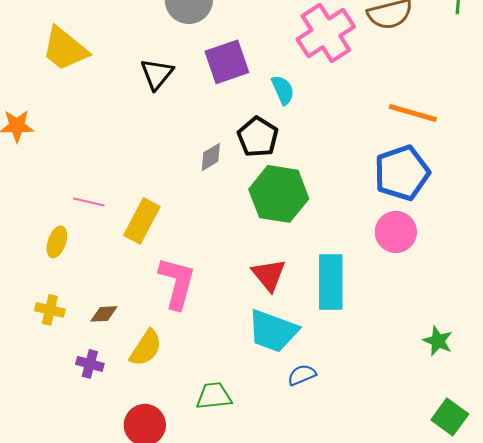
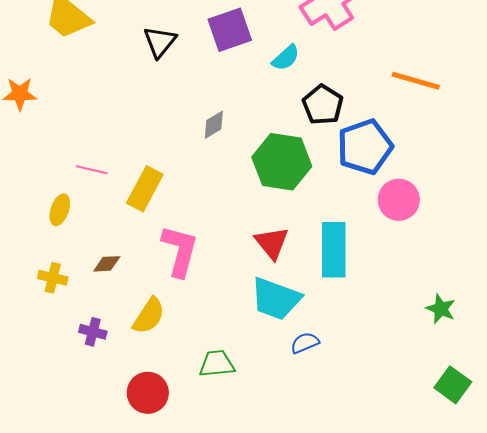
cyan semicircle: (283, 90) -> (286, 58), turned 72
black pentagon: (258, 137) -> (323, 105), moved
blue pentagon: (402, 173) -> (365, 147), moved
brown diamond: (104, 314) -> (107, 264), moved

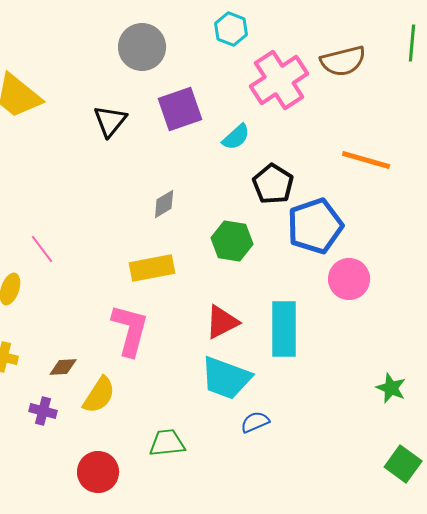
green hexagon: (282, 162) -> (232, 241), size x0.7
pink line: (92, 170) -> (42, 249), turned 40
yellow rectangle: (145, 189) -> (152, 268), moved, turned 51
red triangle: (272, 243) -> (222, 322), turned 42
brown diamond: (107, 264) -> (63, 367), moved

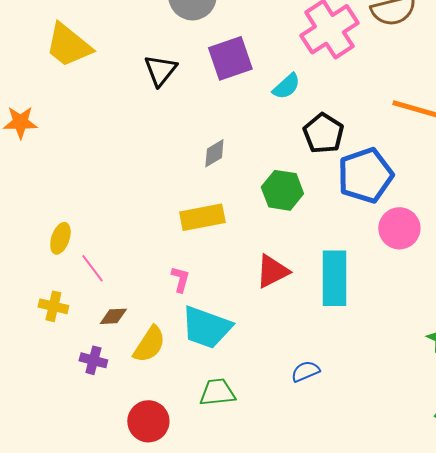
pink line: (42, 249) -> (92, 268), moved
pink L-shape: (130, 330) -> (180, 279), size x0.5
cyan trapezoid: (226, 378) -> (206, 327), moved

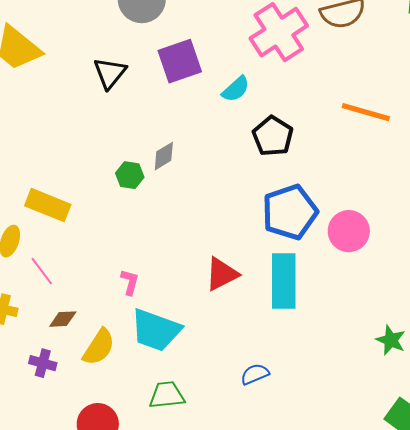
blue pentagon: (365, 175) -> (290, 212), moved
green hexagon: (282, 190) -> (130, 175), moved, size x0.7
yellow rectangle: (202, 217) -> (48, 205), moved, turned 33

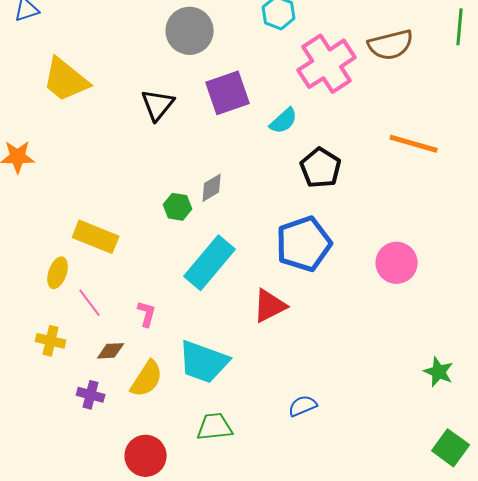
blue pentagon: (290, 212) -> (304, 244), moved
cyan rectangle: (284, 281) -> (210, 263), moved, turned 40
pink L-shape: (130, 282) -> (147, 314), moved

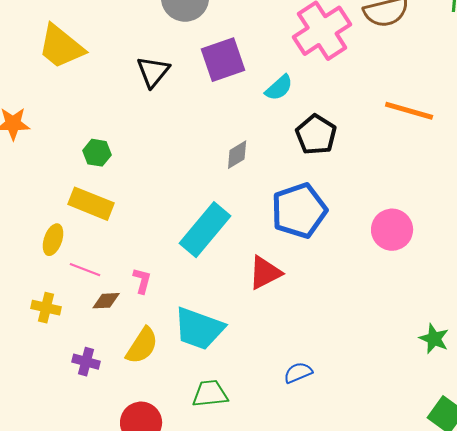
gray diamond: (212, 188) -> (237, 155), moved
green hexagon: (178, 207) -> (97, 153), moved
pink line: (90, 303) -> (85, 270), turned -32
brown diamond: (111, 351) -> (106, 301), moved

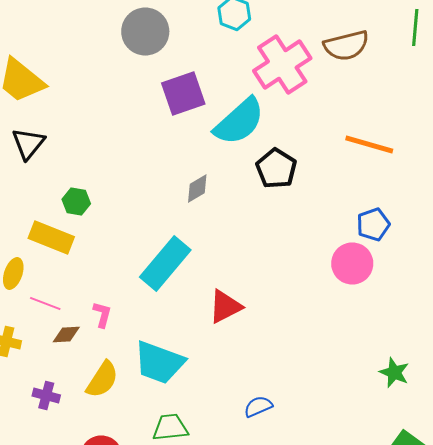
black triangle: (153, 72) -> (28, 144), moved
cyan semicircle: (279, 88) -> (239, 122), size x1.8
green hexagon: (97, 153) -> (76, 202), moved
blue pentagon: (299, 211) -> (373, 224), moved, size x0.6

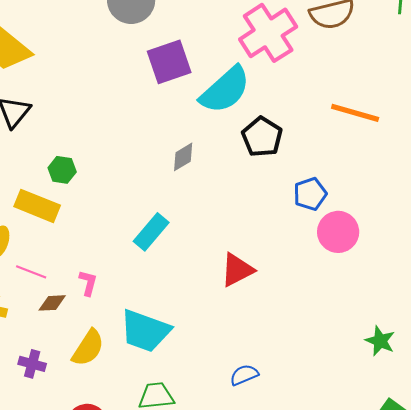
blue pentagon: (373, 224) -> (310, 194), moved
cyan rectangle: (165, 264) -> (151, 232), size x0.7
red triangle: (225, 306) -> (237, 270), moved

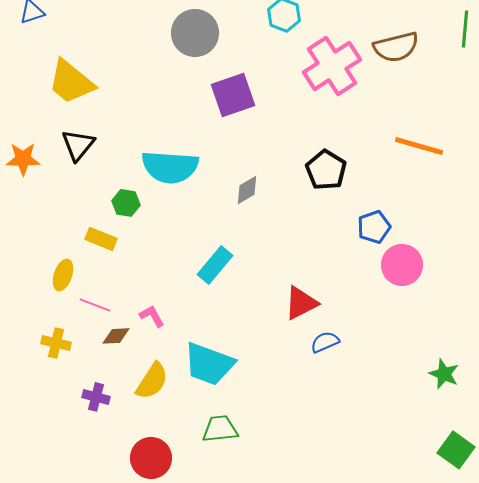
cyan semicircle: (225, 90) -> (170, 167), moved, turned 46
yellow rectangle: (37, 206) -> (101, 239), size x0.7
pink L-shape: (88, 283) -> (152, 316), turned -44
blue semicircle: (244, 375) -> (325, 342), moved

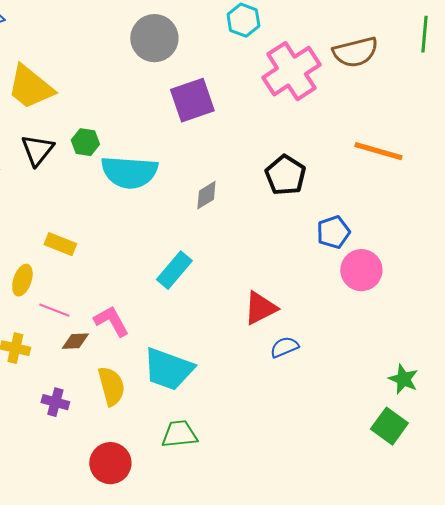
green hexagon: (126, 203) -> (85, 142), moved
pink L-shape: (152, 316) -> (111, 321), size x1.4
yellow semicircle: (152, 381) -> (111, 386), turned -48
green square: (456, 450) -> (389, 426), moved

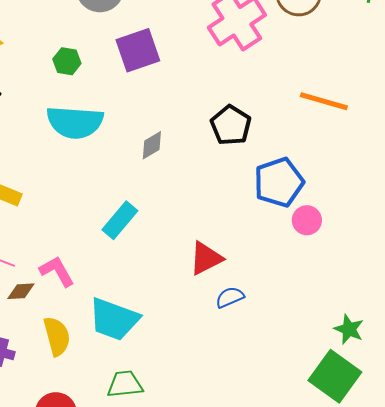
green hexagon: (85, 142) -> (67, 61), moved
blue pentagon: (333, 232) -> (279, 182), size x1.5
pink circle: (361, 270) -> (307, 220), size x0.7
green square: (389, 426) -> (335, 376), size x1.4

